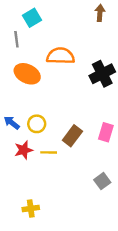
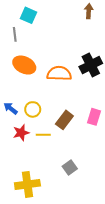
cyan square: (32, 18) -> (29, 15), turned -35
orange semicircle: (61, 56) -> (59, 73), moved
gray square: (102, 181) -> (70, 168), moved
yellow cross: (31, 208) -> (27, 184), size x1.6

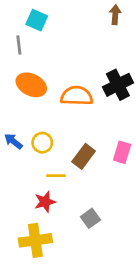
red star: (21, 133) -> (45, 202), moved

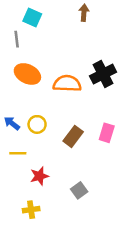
brown arrow: (115, 15) -> (84, 13), moved
yellow line: (56, 176) -> (18, 153), moved
yellow cross: (35, 240) -> (31, 210), size x0.6

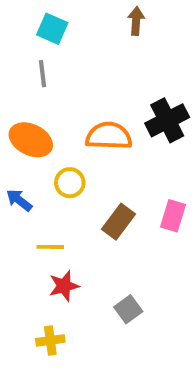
gray line: (17, 39) -> (43, 74), moved
orange ellipse: (27, 74) -> (31, 140), moved
yellow circle: (37, 124) -> (70, 183), moved
yellow line: (18, 153) -> (50, 247), moved

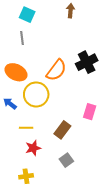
orange semicircle: (109, 136) -> (56, 70), turned 125
yellow circle: (70, 183) -> (36, 94), size x1.6
brown rectangle: (118, 222) -> (62, 130), moved

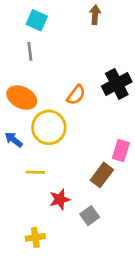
orange semicircle: (56, 70) -> (76, 95), size x0.7
brown rectangle: (62, 130) -> (102, 175), moved
red star: (33, 148) -> (60, 199), moved

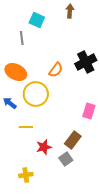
cyan square: (37, 20) -> (37, 20), moved
brown rectangle: (102, 175) -> (73, 140), moved

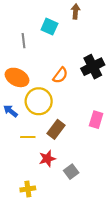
cyan square: (37, 20) -> (49, 27), moved
brown rectangle: (73, 140) -> (56, 129), moved

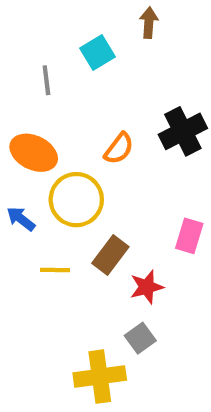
cyan square: (49, 27) -> (98, 53), turned 35
red star: (47, 159) -> (147, 287), moved
yellow cross: (28, 189) -> (100, 377), moved, size x1.6

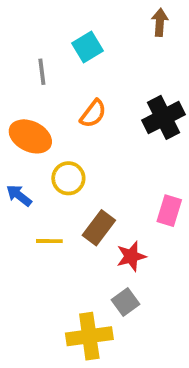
brown arrow: (149, 23) -> (160, 22), moved
orange semicircle: (119, 148) -> (93, 114), moved
yellow circle: (76, 200) -> (68, 178), size x0.7

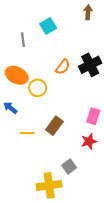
orange semicircle: (93, 114) -> (63, 67), moved
yellow circle: (68, 178) -> (38, 88), moved
red star: (131, 256) -> (89, 141), moved

